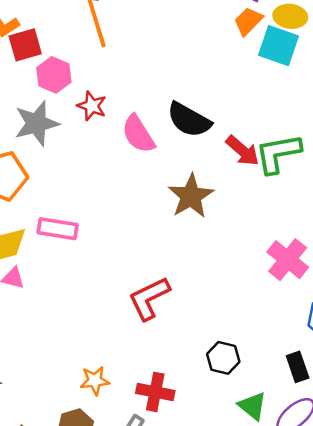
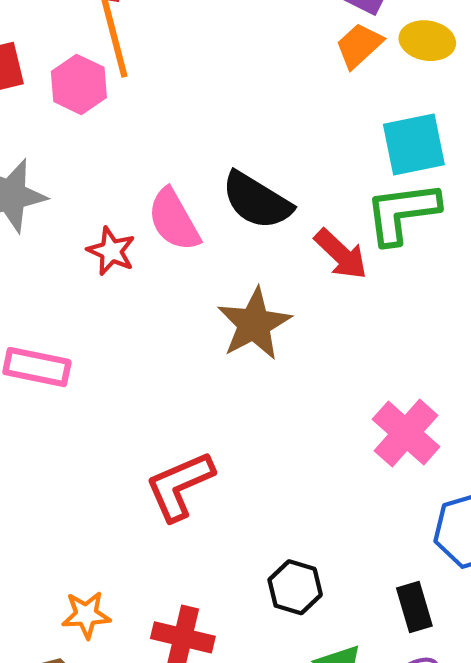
cyan square: (279, 46) -> (414, 144), moved, turned -33
pink hexagon: (54, 75) -> (79, 84), moved
red star: (92, 106) -> (111, 251), moved
green L-shape: (278, 153) -> (402, 213), moved

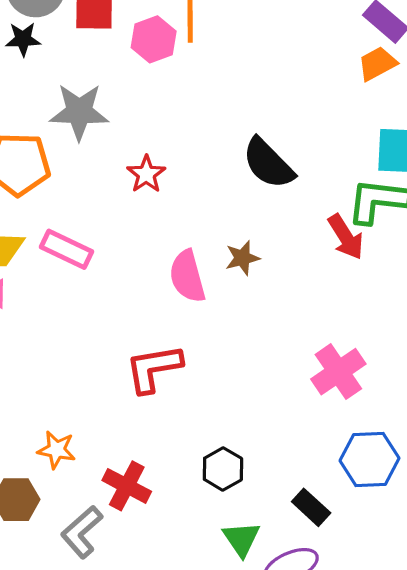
pink semicircle: (174, 220) -> (187, 276), moved
red arrow: (341, 254) -> (346, 237), moved
brown star: (254, 324) -> (242, 258), size x0.6
black rectangle: (414, 607) -> (311, 507), turned -45

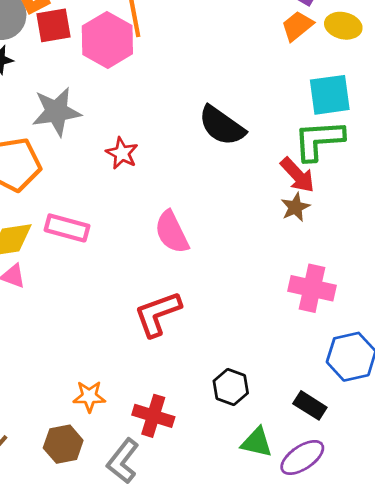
pink hexagon: (154, 39) -> (107, 40), size x1.4
brown star: (242, 258) -> (295, 207), moved
pink cross: (338, 372) -> (312, 288), turned -33
green triangle: (241, 539) -> (257, 442), turned -32

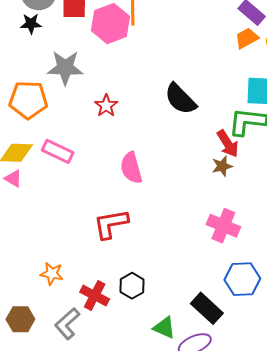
black hexagon: (231, 387) -> (132, 286), moved
black rectangle: (310, 405) -> (207, 308), size x1.4
brown hexagon: (63, 444) -> (20, 319), moved

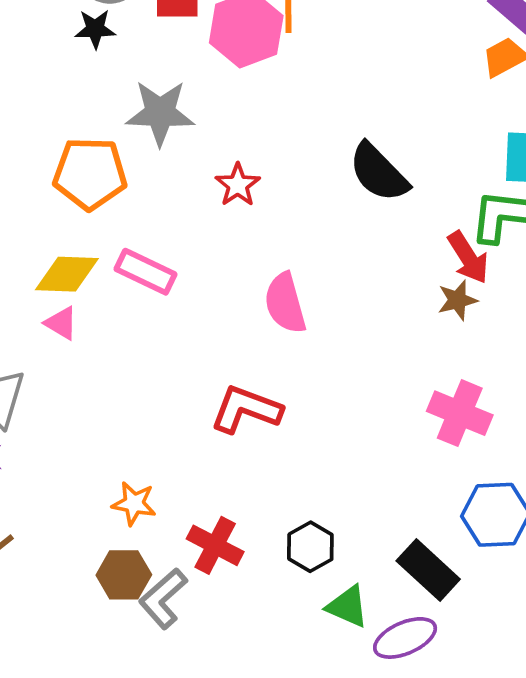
red L-shape: (111, 224) -> (246, 409), turned 30
black hexagon: (132, 286) -> (310, 547), moved
brown hexagon: (20, 319) -> (124, 575), moved

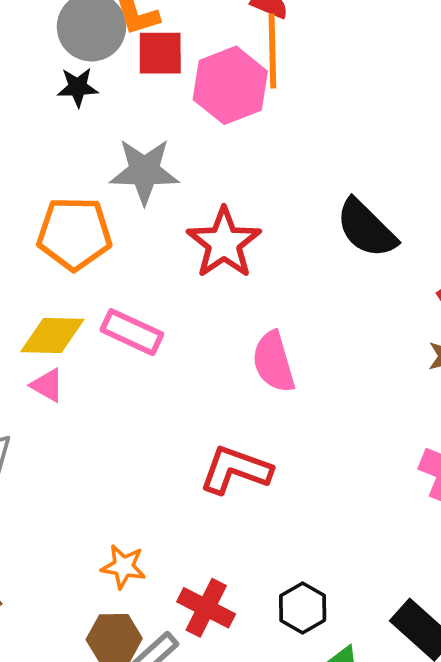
red star: (238, 185) -> (224, 243), size x1.6

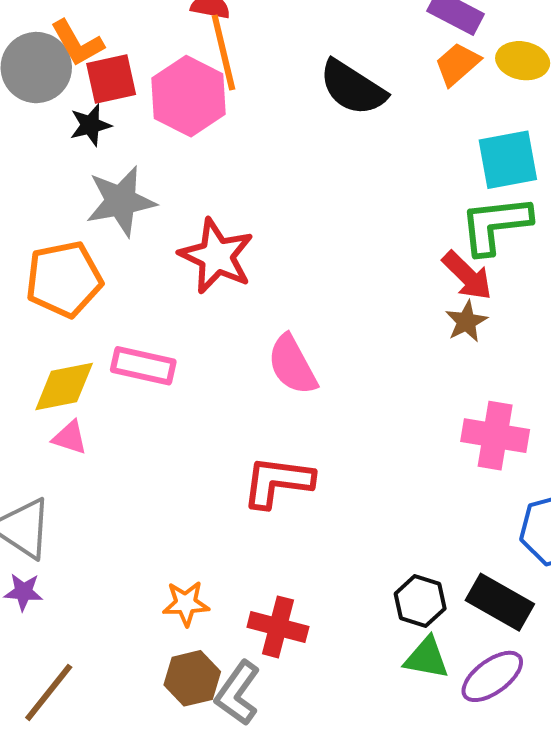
black star: (78, 87) -> (90, 125), moved
black semicircle: (366, 228) -> (353, 88), moved
black hexagon: (303, 608) -> (420, 601), moved

